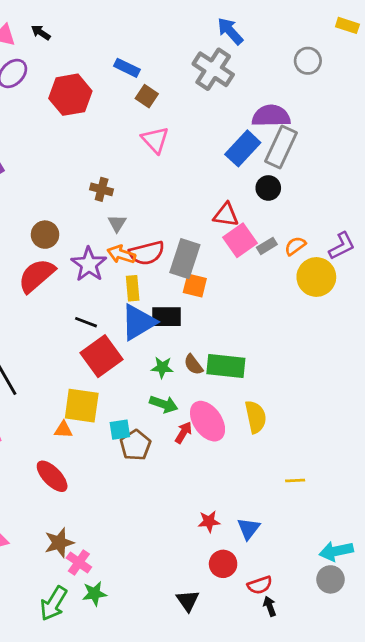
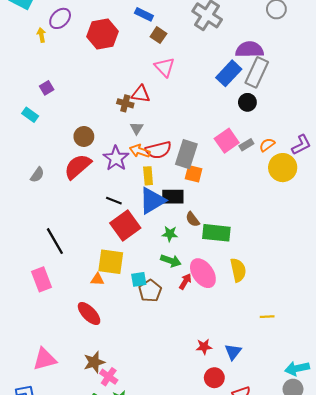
red triangle: (226, 215) -> (141, 94), moved
brown semicircle: (193, 365) -> (193, 219), moved

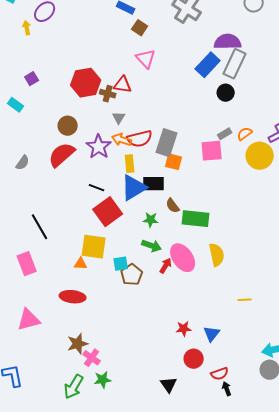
red hexagon: (102, 34) -> (86, 83), moved
pink square: (227, 141) -> (212, 151), moved, turned 30
red ellipse: (89, 314) -> (73, 297), turned -40
pink triangle: (45, 359) -> (29, 320), moved

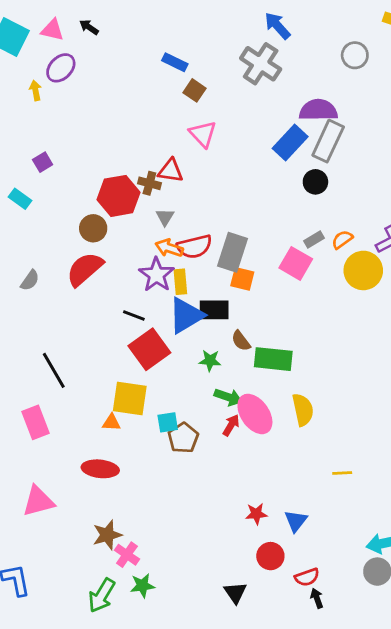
red hexagon: (86, 83) -> (118, 196), moved
purple star: (99, 147) -> (156, 275), moved
pink square: (212, 151) -> (296, 263), turned 35
green arrow: (152, 246) -> (228, 397), moved

